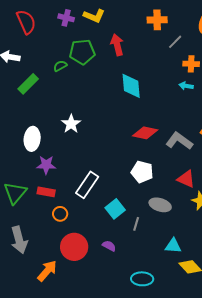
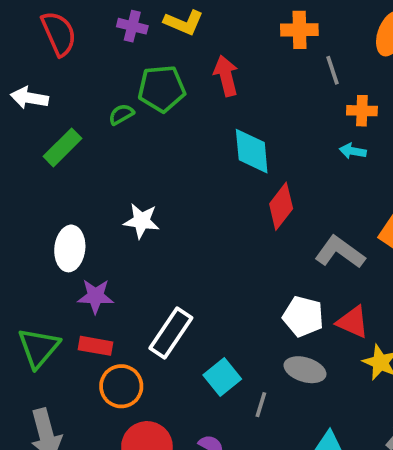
gray line: (175, 42) -> (333, 70), turned -63
white star: (71, 124) -> (141, 221), turned -30
red diamond: (145, 133) -> (281, 206), moved, turned -65
white pentagon: (142, 172) -> (303, 316), moved
orange circle: (60, 214) -> (121, 386), size x1.5

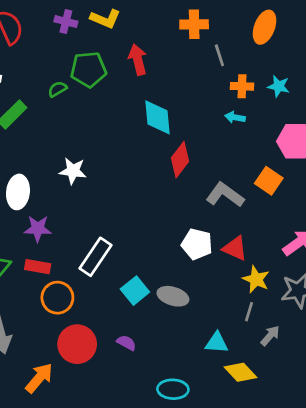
gray ellipse: (305, 370) -> (173, 296), moved
gray line: (261, 405) -> (249, 312), moved

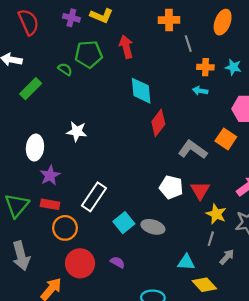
green semicircle: (57, 89) -> (65, 69), turned 64
purple star: (38, 229) -> (50, 175), turned -30
red triangle: (235, 248) -> (200, 190), turned 36

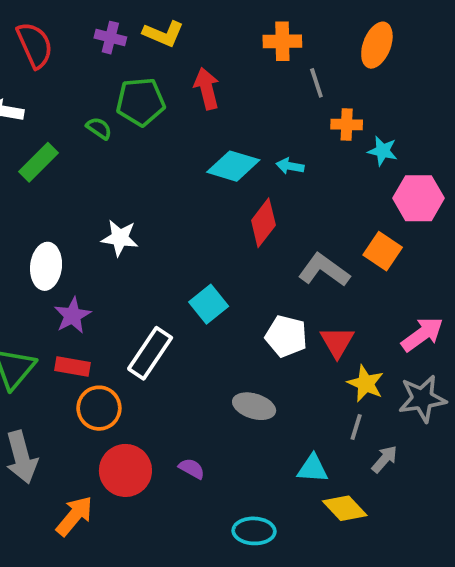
cyan star: (233, 67) -> (383, 151), moved
cyan diamond: (141, 91) -> (233, 166), turned -68
cyan arrow: (200, 91) -> (290, 166), moved
cyan square: (124, 223) -> (209, 304), moved

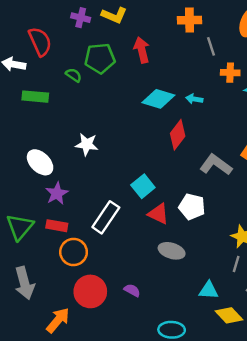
red semicircle: (35, 45) -> (40, 42), moved
green rectangle: (38, 162) -> (35, 97), turned 50
white ellipse: (46, 266) -> (40, 162), turned -52
red triangle: (337, 342) -> (158, 214), moved, turned -35

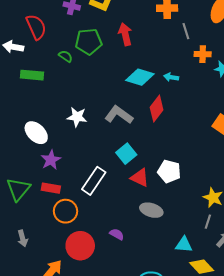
gray L-shape: (216, 165) -> (119, 115), moved
gray arrow: (24, 283) -> (23, 238), size x0.6
purple semicircle: (132, 290) -> (117, 234), moved

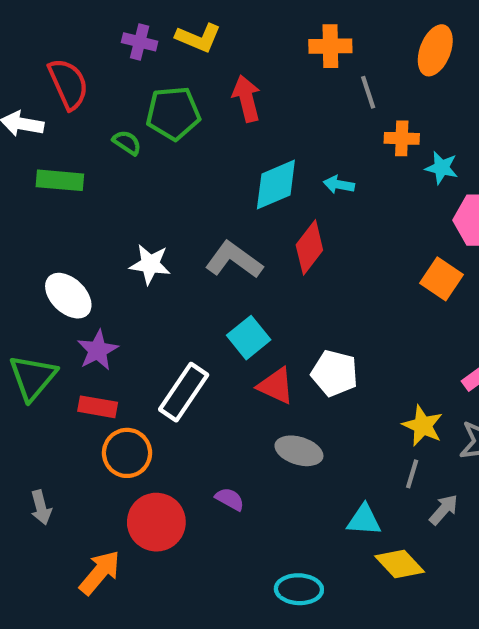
cyan diamond: (140, 77) -> (276, 185), turned -40
green triangle: (18, 189) -> (33, 377), moved

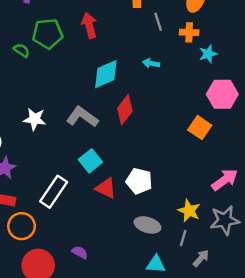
orange cross: (402, 138) -> (189, 32), moved
cyan star: (442, 168) -> (208, 54), moved, turned -30
cyan arrow: (339, 185) -> (151, 63), moved
gray ellipse: (299, 451) -> (147, 225), moved

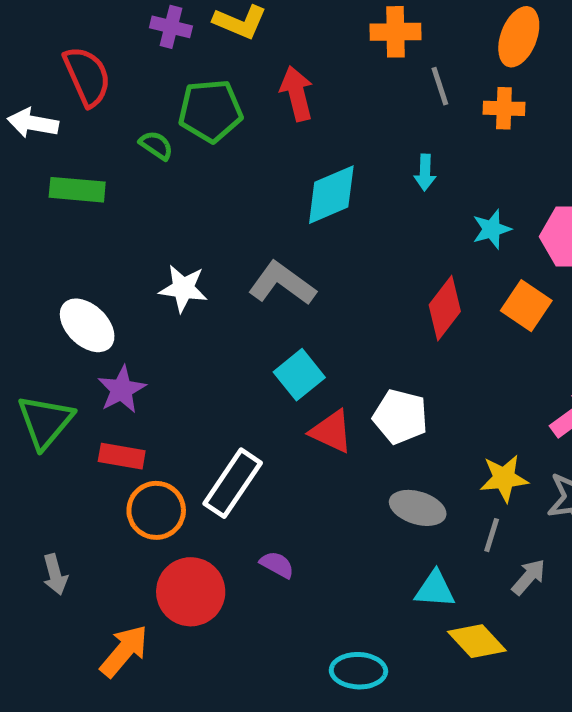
cyan star: (208, 54) -> (492, 229), moved
cyan arrow: (151, 63) -> (425, 172), turned -98
red diamond: (125, 110) -> (445, 308), moved
white rectangle: (54, 192) -> (233, 483), moved
yellow star: (189, 211) -> (504, 478), turned -30

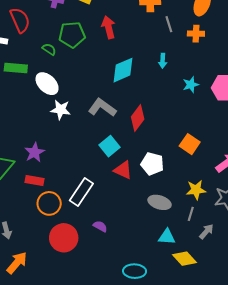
orange square: (526, 306) -> (190, 144), moved
red diamond: (445, 308) -> (138, 118), moved
white ellipse: (87, 325) -> (47, 84), moved
orange arrow: (124, 651) -> (17, 263), moved

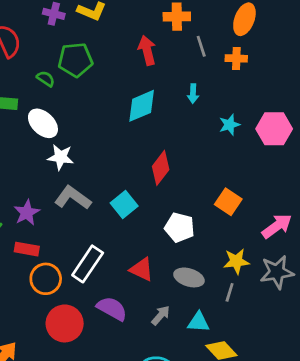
red arrow: (108, 27) -> (147, 50), moved
gray L-shape: (102, 108) -> (73, 198), moved
red triangle: (123, 170) -> (142, 269), moved
purple semicircle: (100, 226) -> (112, 309), size x1.6
gray arrow: (206, 232) -> (161, 315), moved

